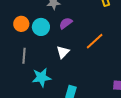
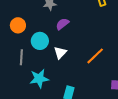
cyan circle: (41, 27) -> (40, 41), moved
orange line: (95, 41) -> (95, 56), moved

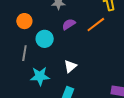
white triangle: (60, 53) -> (70, 66), moved
orange line: (95, 56) -> (96, 25), moved

